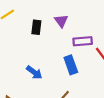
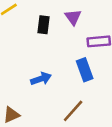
blue arrow: (34, 72) -> (41, 79), turned -56

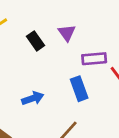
black rectangle: (44, 25) -> (35, 41), turned -42

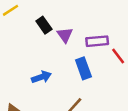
purple triangle: (67, 33) -> (65, 35), moved

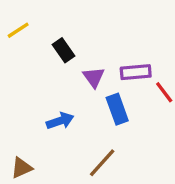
purple triangle: (65, 35) -> (94, 77), moved

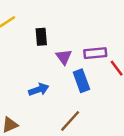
black rectangle: (63, 50) -> (41, 37), turned 30

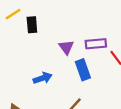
black rectangle: (41, 37) -> (32, 25), moved

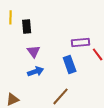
yellow line: (13, 14) -> (11, 17), turned -56
purple triangle: (66, 47) -> (34, 51), moved

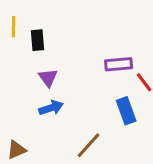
blue rectangle: (70, 64) -> (126, 111), moved

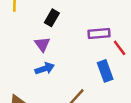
black rectangle: (38, 40) -> (52, 18), moved, turned 35

